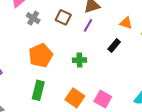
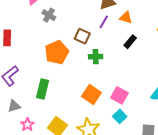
brown square: (63, 17) -> (82, 36), moved
orange triangle: (126, 23) -> (126, 18), moved
green rectangle: (38, 90) -> (43, 89), moved

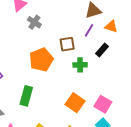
brown square: (82, 36) -> (67, 44), turned -35
black rectangle: (130, 42) -> (102, 50), moved

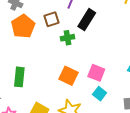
black rectangle: (102, 50) -> (87, 20), size x1.5
orange pentagon: (41, 60) -> (23, 26), moved

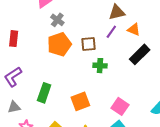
black rectangle: (87, 20) -> (140, 54), moved
orange square: (69, 76) -> (80, 101), moved, turned 30

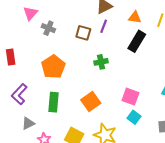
orange triangle: (134, 30) -> (135, 17), moved
orange pentagon: (59, 44) -> (53, 67), moved
brown square: (89, 44) -> (83, 33), moved, turned 35

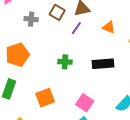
gray cross: (48, 28) -> (31, 19), moved, turned -32
brown square: (83, 33) -> (57, 12), moved
black rectangle: (137, 41) -> (103, 64), moved, turned 40

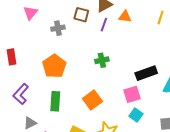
orange triangle: (109, 27) -> (125, 17), moved
black rectangle: (103, 64) -> (146, 73), moved
pink square: (85, 103) -> (132, 94), turned -36

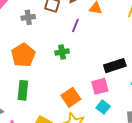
purple line: (104, 25) -> (75, 25), moved
green cross: (102, 60) -> (62, 52), moved
orange square: (92, 100) -> (71, 97), moved

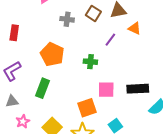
orange pentagon: (23, 55) -> (52, 54), turned -30
pink square: (100, 86) -> (106, 90), moved

